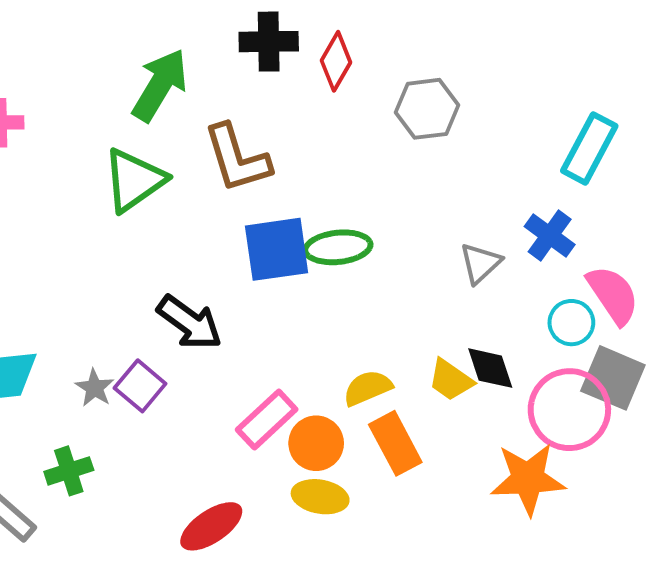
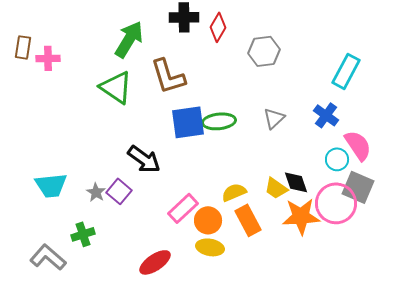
green triangle: (134, 180) -> (116, 87), turned -51
gray triangle: (480, 263) -> (274, 118), moved
orange star: (528, 479) -> (301, 216), moved

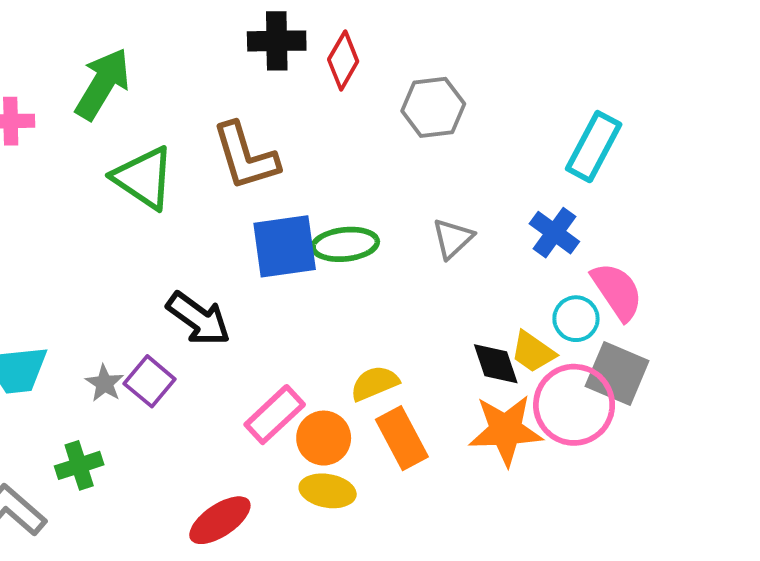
green arrow: (129, 39) -> (103, 84), moved
yellow trapezoid: (276, 188) -> (533, 352), moved

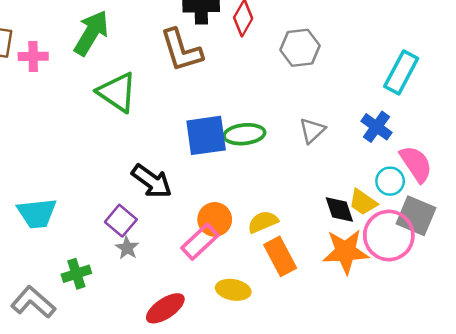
brown L-shape: (245, 156) -> (181, 50), moved
gray star: (105, 383) -> (127, 248), moved
orange circle: (324, 438) -> (215, 219), moved

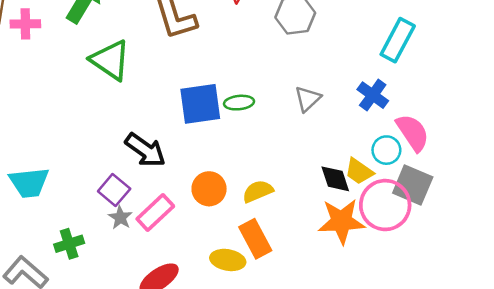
green ellipse: (244, 134) -> (239, 103), size x0.7
pink rectangle: (200, 242) -> (155, 213), moved
orange rectangle: (280, 256) -> (255, 239), moved

